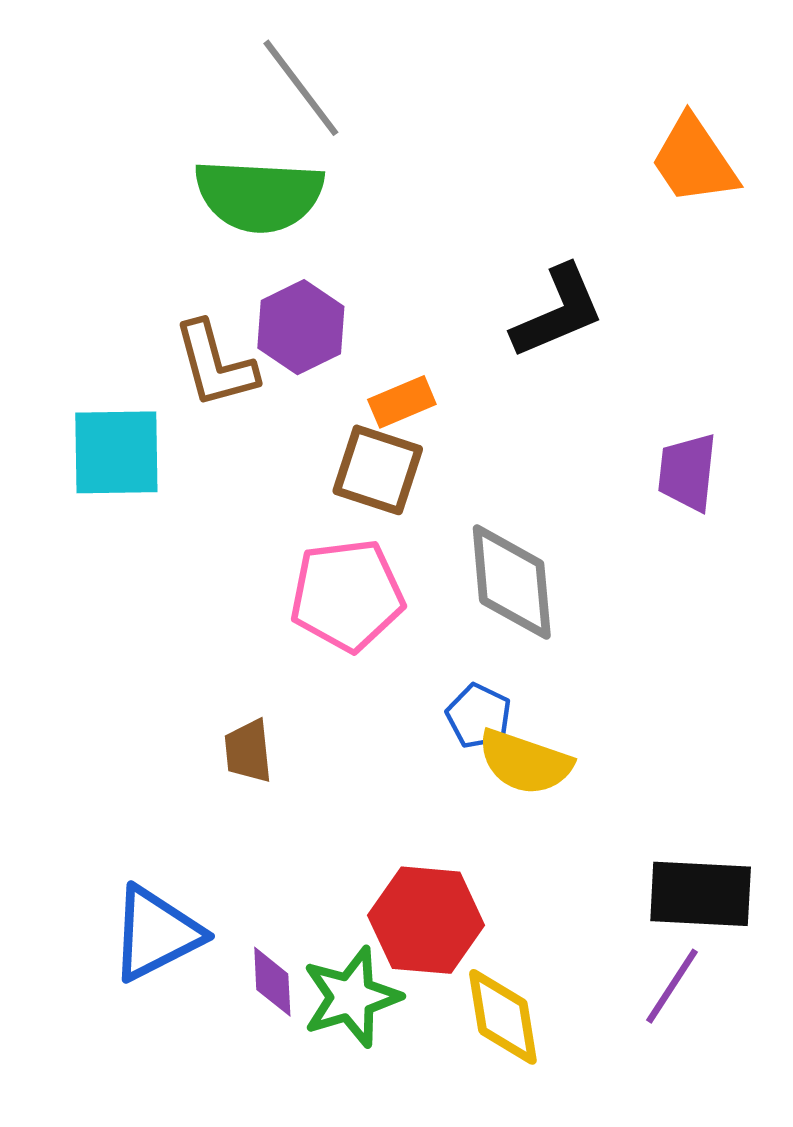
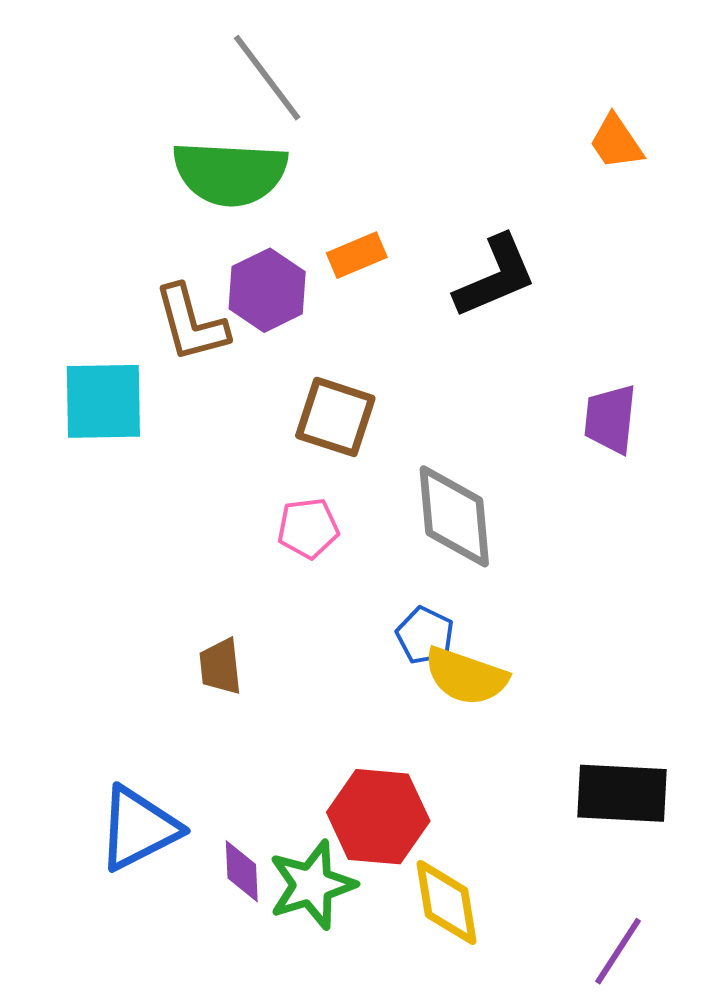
orange trapezoid: (694, 160) -> (616, 142), size x0.7
orange rectangle: (402, 402) -> (357, 255), moved
pink pentagon: (347, 595) -> (308, 528), size x0.6
purple line: (672, 986) -> (618, 951), moved

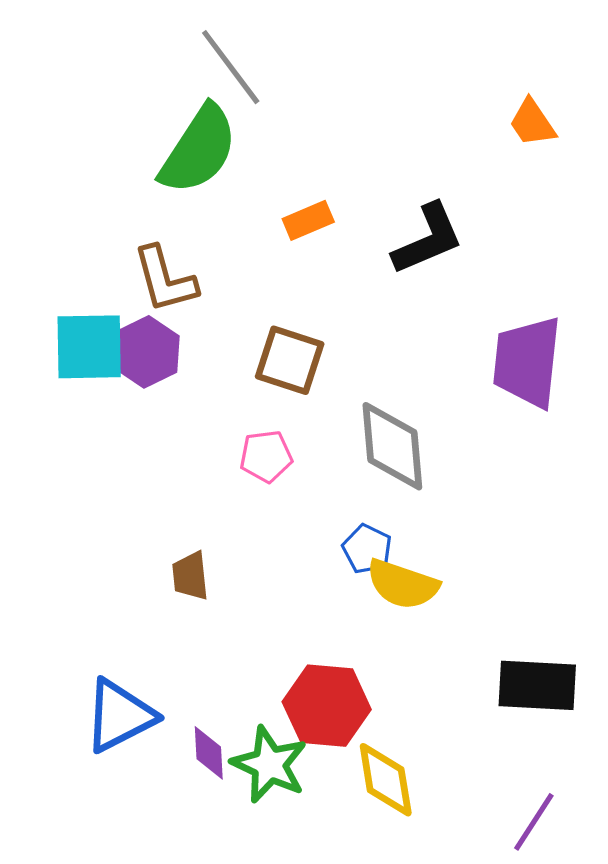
green semicircle: (230, 173) -> (199, 150), turned -60
purple hexagon: (267, 290) -> (146, 352), moved
purple trapezoid: (610, 419) -> (527, 362), size x1.5
green star: (312, 885) -> (269, 765), turned -30

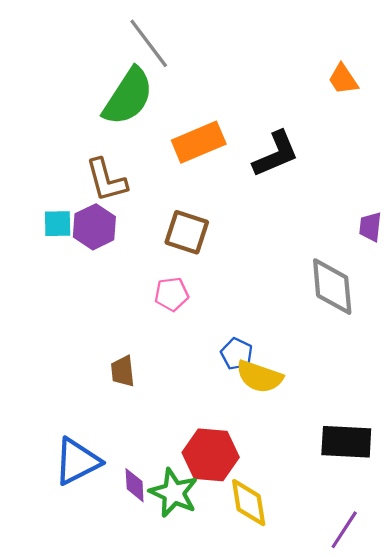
orange rectangle: (308, 220) -> (199, 142), size x1.6
cyan square: (89, 347) -> (58, 224), size x0.6
purple trapezoid: (527, 362) -> (370, 227), moved, size x0.5
gray diamond: (392, 446) -> (332, 287), moved

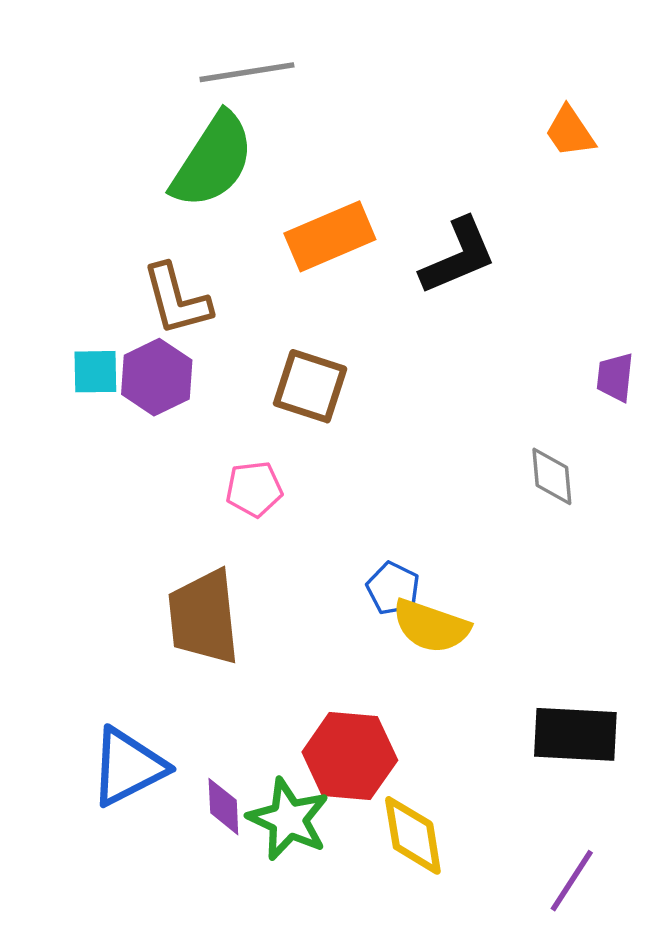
gray line: (149, 43) -> (247, 72), turned -62
gray diamond: (332, 287) -> (552, 476), size x0.6
pink pentagon: (172, 294) -> (254, 489), moved
brown trapezoid: (123, 371) -> (204, 617), size x1.8

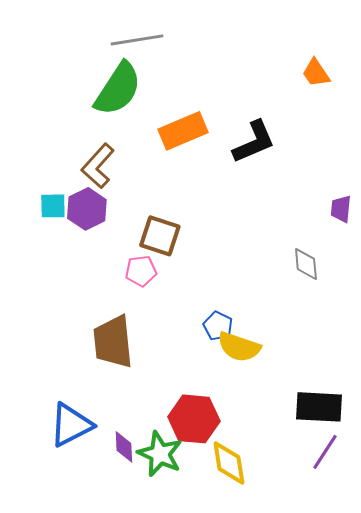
brown L-shape: (177, 300) -> (98, 166), turned 57
brown square: (310, 386) -> (160, 236), moved
purple line: (572, 881) -> (325, 452), moved

